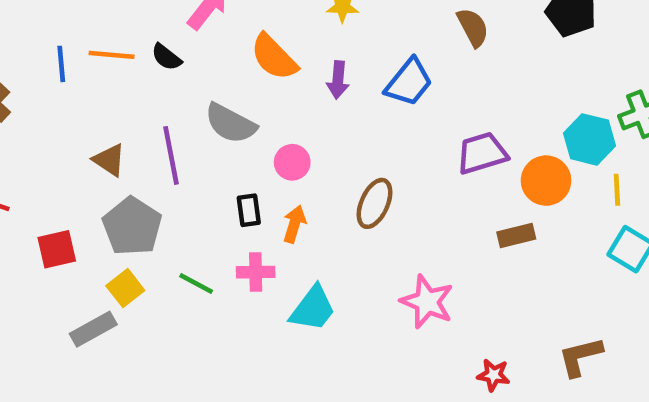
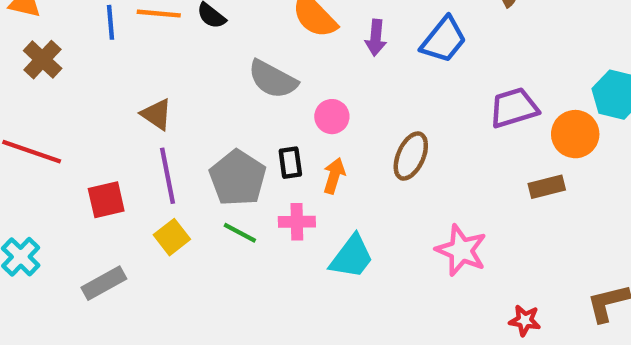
purple line: (171, 155) -> (168, 176), moved
gray pentagon: (132, 226) -> (238, 178), moved
gray rectangle: (93, 329) -> (104, 283), moved

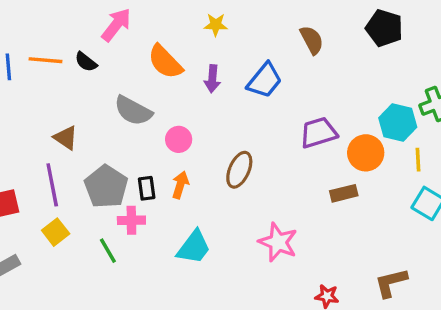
brown triangle: (157, 114) -> (66, 138), moved
black rectangle: (290, 163) -> (147, 188), moved
pink cross: (297, 222) -> (131, 220), moved
green line: (240, 233) -> (108, 251), moved, turned 32

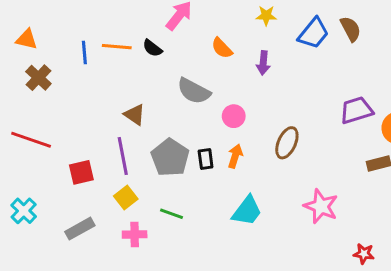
orange semicircle: (165, 62) -> (222, 48), size x0.7
blue trapezoid: (265, 80) -> (314, 33), moved
pink cross: (131, 220) -> (135, 234), moved
green line: (108, 251) -> (172, 214), turned -40

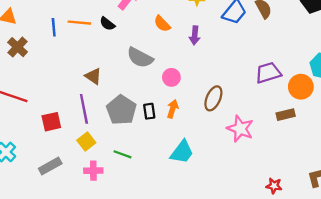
pink star: (321, 206) -> (240, 129), moved

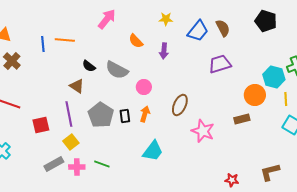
black semicircle: (107, 24) -> (89, 66), moved
purple trapezoid: (268, 73) -> (220, 64), moved
green line: (122, 154) -> (102, 164), moved
gray rectangle: (50, 166) -> (54, 164), moved

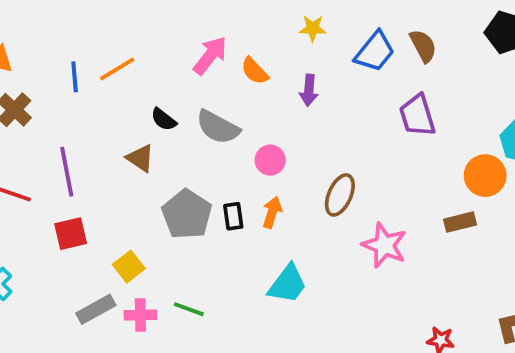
pink arrow: (107, 19) -> (210, 55), moved
orange line: (65, 40) -> (117, 69), turned -36
purple trapezoid: (220, 64) -> (417, 116), turned -90
purple line: (69, 114) -> (67, 172), moved

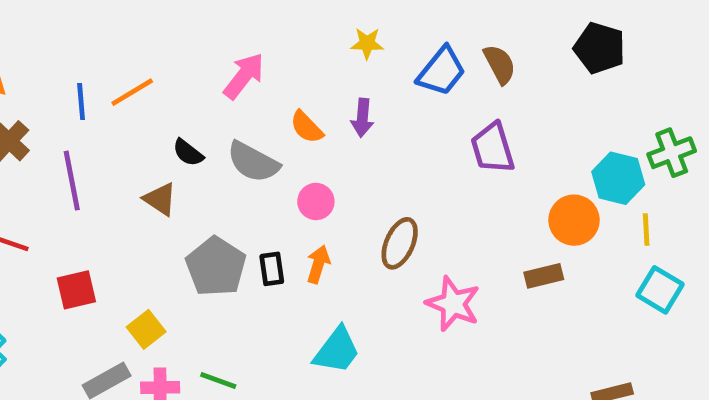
orange semicircle: (255, 71) -> (307, 127), moved
purple line: (67, 172) -> (72, 181), moved

